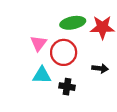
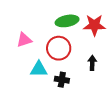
pink triangle: (39, 43) -> (24, 40), moved, turned 35
black arrow: (100, 68) -> (92, 63), turned -96

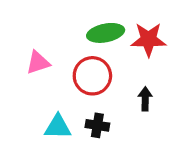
cyan triangle: (39, 69) -> (58, 127), moved

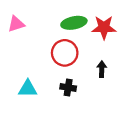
pink triangle: (38, 63) -> (16, 24), moved
cyan triangle: (58, 127) -> (28, 89), moved

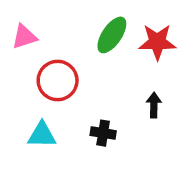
green ellipse: (74, 23) -> (112, 35), turned -45
red circle: (65, 53) -> (58, 81), moved

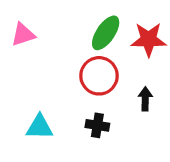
red circle: (58, 81) -> (99, 76), moved

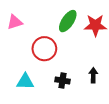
red circle: (99, 76) -> (44, 49), moved
black arrow: (145, 99) -> (93, 75), moved

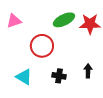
green ellipse: (68, 21) -> (64, 20), turned 30
cyan triangle: (25, 82) -> (24, 77), turned 30

